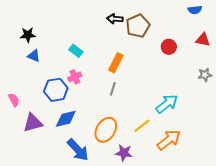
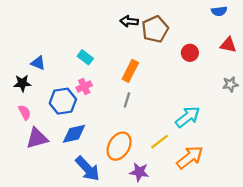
black star: (28, 35) -> (22, 83), moved
pink semicircle: (14, 100) -> (25, 112), moved

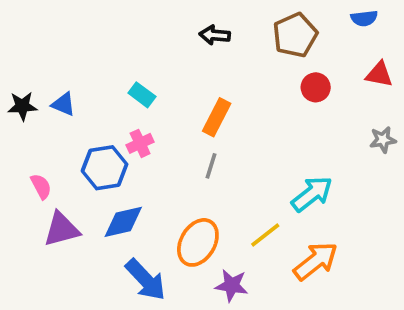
brown pentagon: (155, 29) -> (295, 35), moved
black star: (22, 83) -> (22, 106), moved

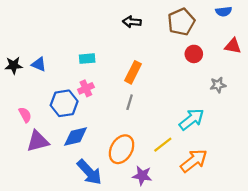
cyan rectangle: (142, 95) -> (87, 59), turned -42
gray star: (383, 140) -> (218, 85), moved

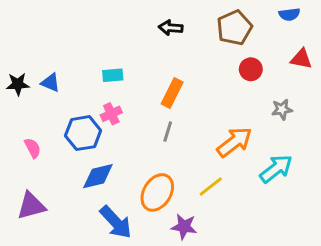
cyan arrow: (192, 119) -> (276, 169), moved
purple triangle: (38, 141) -> (31, 206), moved
orange arrow: (194, 161) -> (234, 142), moved

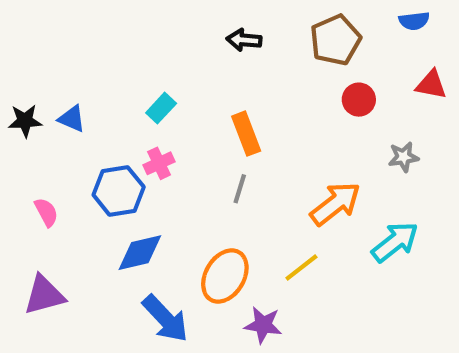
cyan rectangle: (113, 75) -> (161, 108), turned -42
orange rectangle: (172, 93) -> (246, 134), turned -48

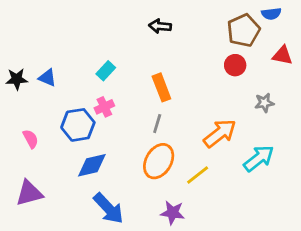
brown pentagon: (335, 40) -> (243, 30), moved
orange ellipse: (225, 276) -> (159, 161), moved

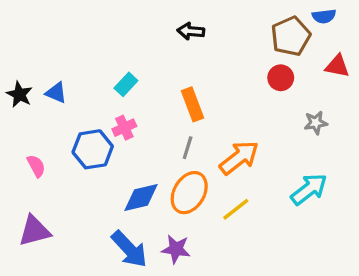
black star: (17, 79) -> (19, 94), turned 30
orange arrow: (220, 133) -> (239, 158), moved
blue diamond: (92, 165) -> (141, 198), moved
purple star: (173, 213) -> (176, 249), moved

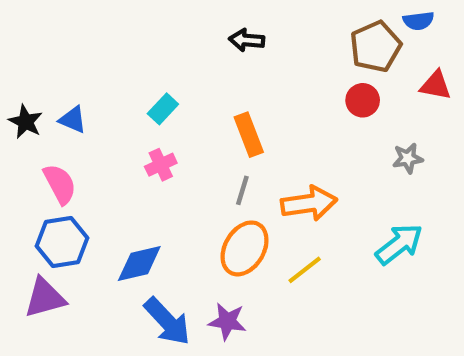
blue hexagon: (93, 149) -> (62, 242), moved
orange arrow: (239, 158) -> (309, 203), turned 30
pink semicircle: (36, 166) -> (60, 184), moved, size x1.4
blue diamond: (141, 198) -> (139, 263), moved

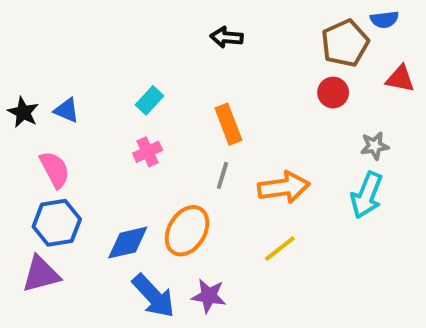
cyan arrow: (399, 244) -> (367, 195), moved, turned 150
orange ellipse: (245, 248) -> (187, 231), moved

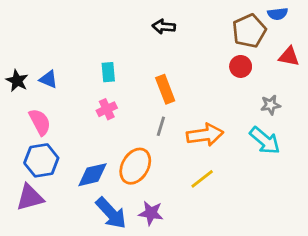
cyan rectangle: (149, 100) -> (108, 72), turned -48
cyan arrow: (367, 195) -> (265, 140), turned -72

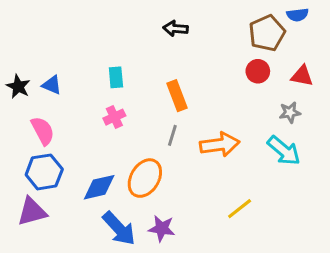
red triangle: (289, 56) -> (302, 76), moved
yellow line: (202, 179) -> (240, 209), moved

